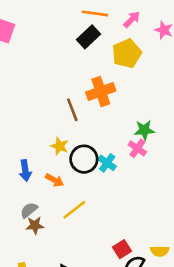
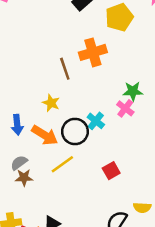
black circle: (84, 159) -> (75, 132), moved
orange arrow: (54, 180) -> (45, 135), size x1.5
red square: (122, 249) -> (111, 171), moved

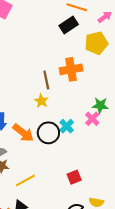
yellow star: (51, 103) -> (41, 101), moved
yellow line: (62, 164) -> (25, 180), moved
red square: (111, 171) -> (74, 177), moved

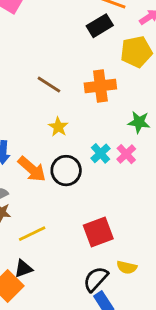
brown line: (46, 80) -> (49, 85), moved, turned -48
green star: (100, 105) -> (139, 122), moved
cyan cross: (67, 126) -> (100, 153), moved
red square: (74, 177) -> (98, 232), size x1.5

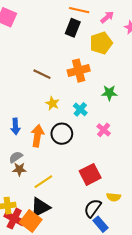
black rectangle: (100, 26) -> (73, 28), turned -30
cyan cross: (100, 153) -> (80, 109), moved
pink cross: (126, 154) -> (104, 130), moved
orange arrow: (32, 169) -> (37, 136), turned -115
black triangle: (23, 269) -> (40, 207), size x1.5

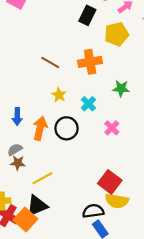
red square: (90, 174) -> (110, 182), moved, turned -30
yellow semicircle: (114, 197) -> (117, 201), size x1.5
black semicircle: (93, 208) -> (93, 211), turned 42

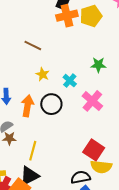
orange cross: (90, 62) -> (67, 16), moved
pink cross: (112, 128) -> (92, 101), size x1.5
yellow line: (43, 178) -> (33, 151), turned -42

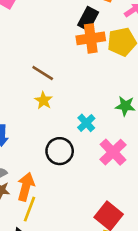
yellow star: (43, 74) -> (43, 100), moved
orange arrow: (27, 106) -> (26, 187), moved

